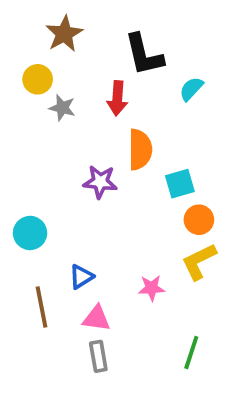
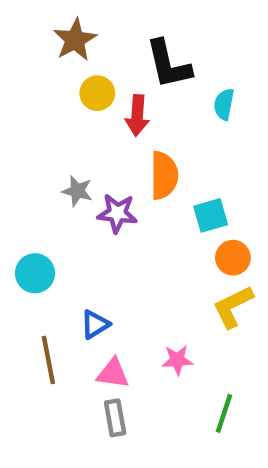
yellow circle: (38, 79) -> (97, 93), moved
cyan semicircle: (191, 89) -> (224, 104), turned -32
gray star: (62, 108) -> (77, 191), moved
pink star: (151, 288) -> (177, 360), moved

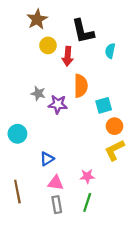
brown line: (48, 360) -> (17, 192), moved
green line: (224, 413) -> (87, 202), moved

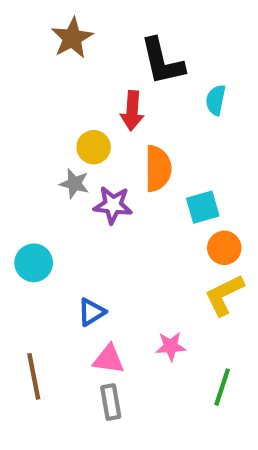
yellow circle: (48, 45) -> (94, 147), moved
green line: (87, 202) -> (222, 387), moved

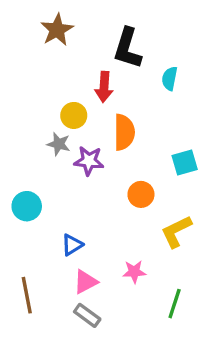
black L-shape: (162, 62) -> (128, 48), turned 30
cyan square: (203, 207) -> (185, 162), moved
orange circle: (224, 248) -> (141, 194), moved
pink triangle: (109, 359) -> (86, 282), turned -36
gray rectangle: (111, 402) -> (87, 315), turned -44

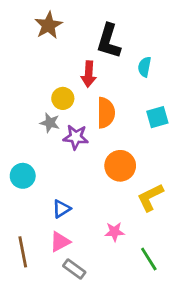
cyan square: (185, 162) -> (157, 117), moved
orange circle: (141, 194) -> (120, 166), size x1.4
pink triangle: (86, 282) -> (60, 242), moved
green line: (175, 304) -> (149, 259), turned -50

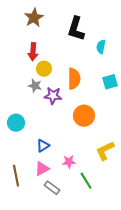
red arrow: (89, 74) -> (33, 52), moved
yellow L-shape: (150, 197) -> (105, 151), moved
pink star: (114, 232) -> (69, 162), moved
green line: (149, 259) -> (86, 181), moved

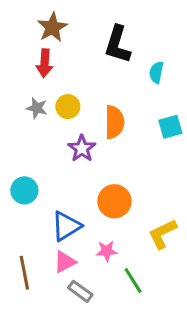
red arrow: (33, 52) -> (45, 63), moved
gray star: (35, 86) -> (37, 108), moved
purple star: (53, 96) -> (82, 148), turned 30
orange circle: (84, 116) -> (114, 201), moved
blue triangle: (43, 146) -> (66, 226), size x1.5

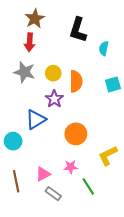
yellow circle: (68, 107) -> (53, 73), moved
gray star: (37, 108) -> (24, 72), size x1.5
cyan circle: (24, 190) -> (13, 141), moved
blue triangle: (66, 226) -> (36, 119), moved

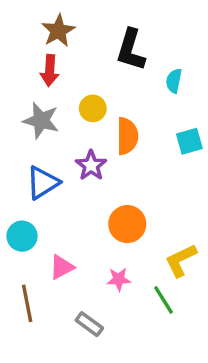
yellow circle: (53, 73) -> (93, 108), moved
blue triangle: (36, 119) -> (43, 183), moved
pink triangle: (43, 174) -> (62, 267), moved
green line: (88, 186) -> (163, 300), moved

